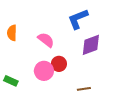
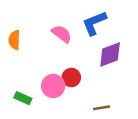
pink semicircle: (46, 40) -> (62, 34), moved
green rectangle: (11, 81) -> (23, 98), moved

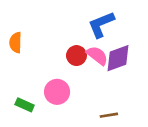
pink semicircle: (62, 34) -> (97, 56), moved
red circle: (71, 77) -> (76, 56), moved

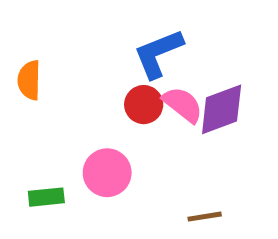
blue L-shape: (101, 24) -> (158, 53), moved
green rectangle: (25, 105) -> (46, 197), turned -30

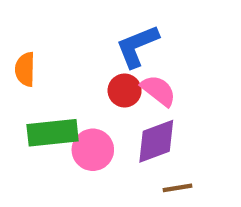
purple diamond: (222, 109) -> (156, 141), moved
green rectangle: (46, 197) -> (53, 133), moved, size x1.6

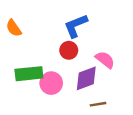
orange semicircle: (25, 69) -> (14, 28), moved, turned -36
pink semicircle: (158, 91) -> (105, 60), moved

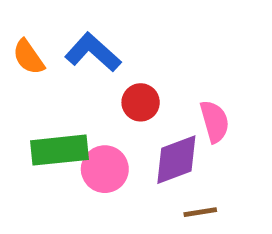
blue L-shape: (76, 26) -> (93, 52), moved, turned 64
pink semicircle: (105, 60) -> (215, 121), turned 36

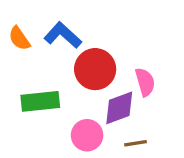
red circle: (141, 102) -> (95, 69), size x1.6
pink circle: (105, 169) -> (87, 135), moved

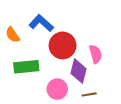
orange semicircle: (19, 38) -> (13, 35), moved
purple diamond: (119, 108) -> (79, 71), turned -55

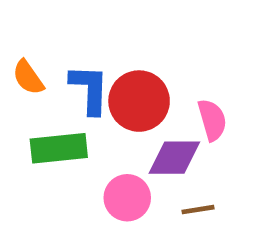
blue L-shape: (41, 23) -> (89, 89), moved, turned 50
purple diamond: (79, 71) -> (174, 158), turned 75

